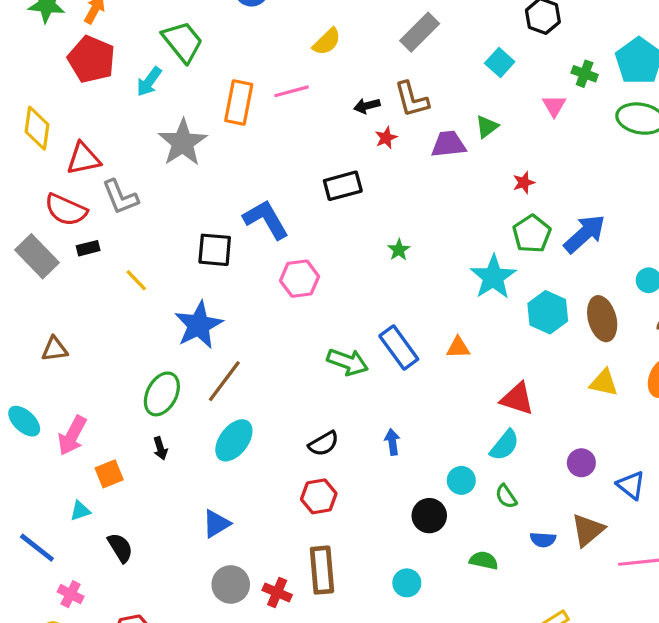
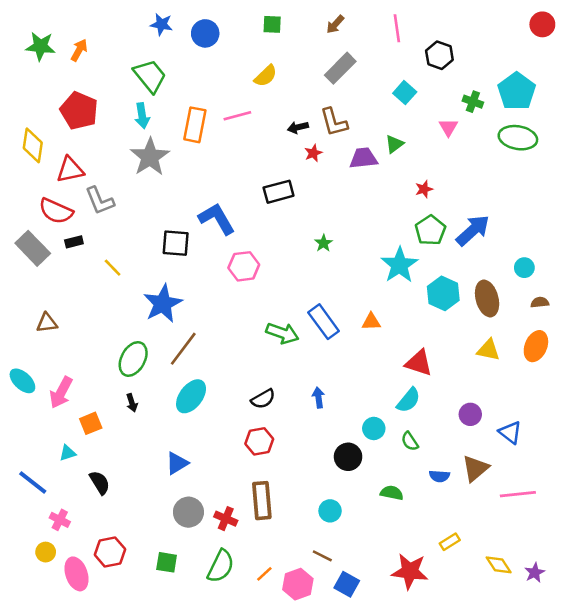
red pentagon: (91, 59) -> (79, 111), moved
cyan arrow: (149, 82) -> (142, 116), moved, turned -45

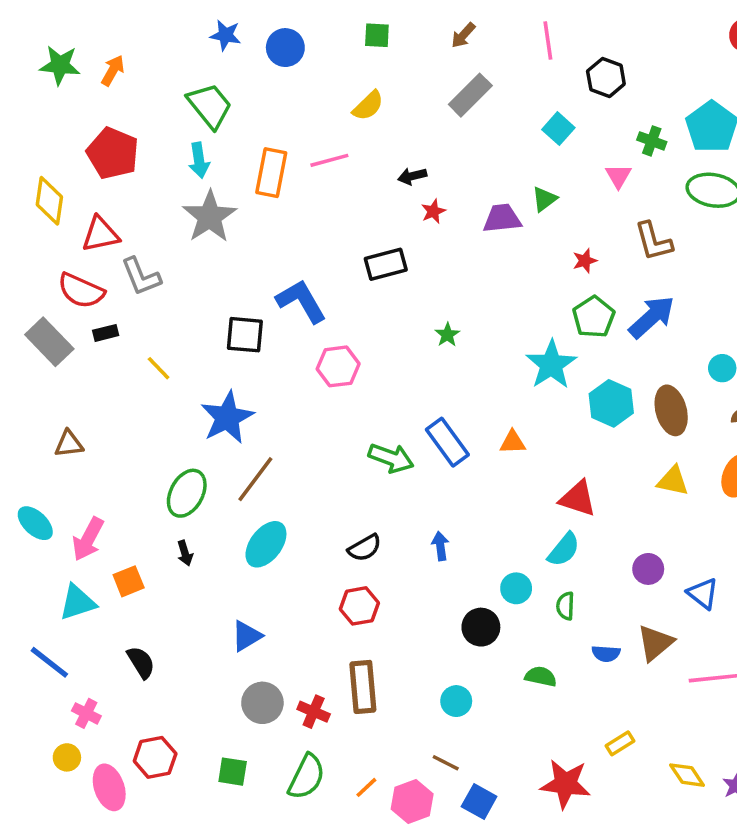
brown L-shape: (334, 122) -> (654, 241), moved
green semicircle: (410, 441) -> (565, 606), turned 36
cyan triangle: (67, 453) -> (78, 602), moved, size x1.6

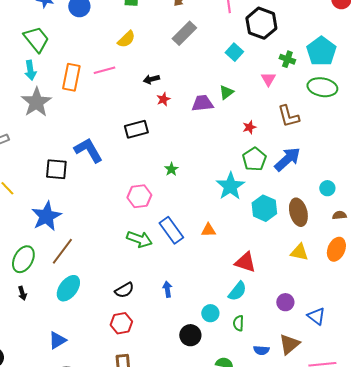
black hexagon: (606, 77) -> (261, 23), size x1.4
pink hexagon: (338, 366) -> (139, 196), moved

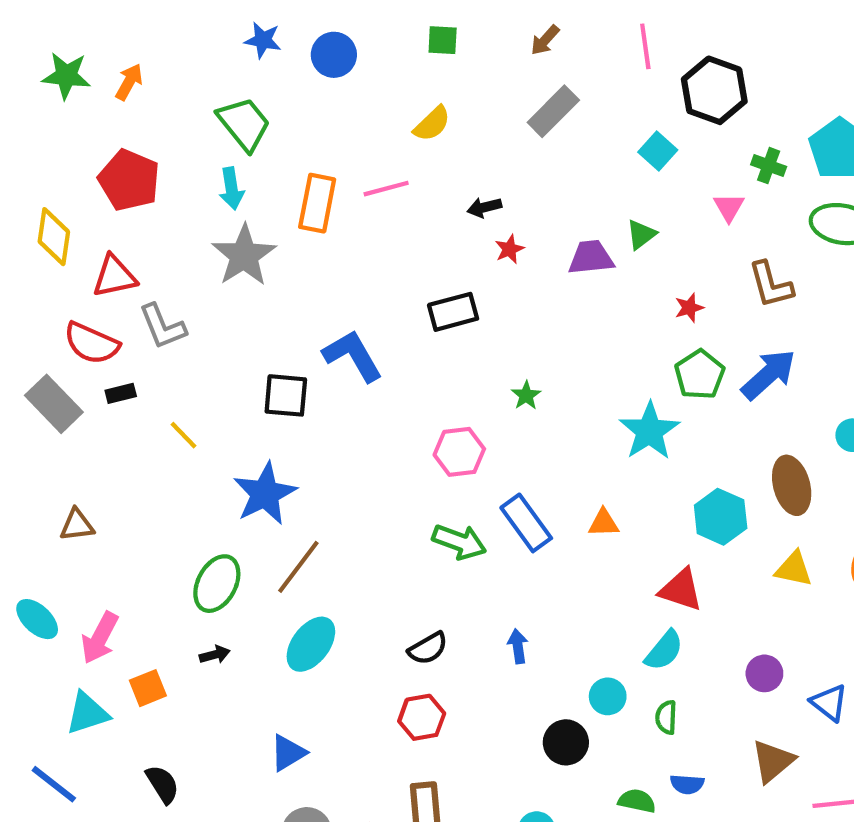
cyan hexagon: (264, 208) -> (721, 517), moved
black arrow: (22, 293) -> (215, 655), turned -88
blue semicircle: (261, 350) -> (687, 784), moved

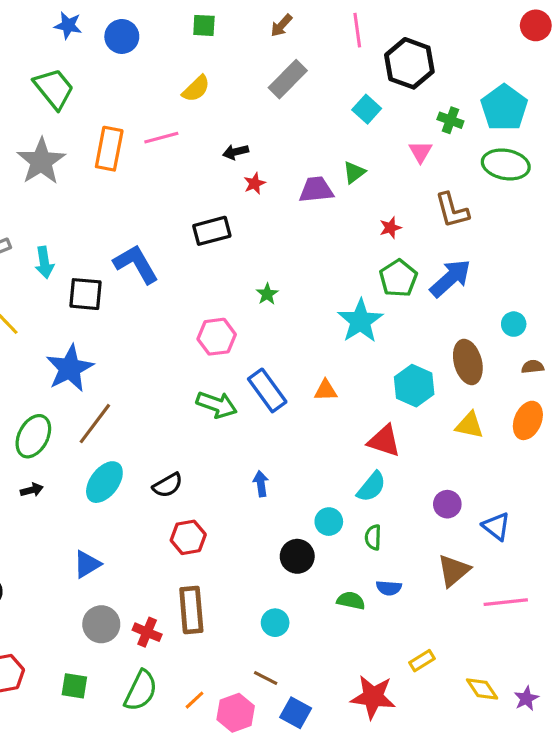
cyan arrow: (231, 189) -> (44, 262), moved
gray star: (244, 255) -> (41, 161), moved
black semicircle: (428, 648) -> (168, 485), moved

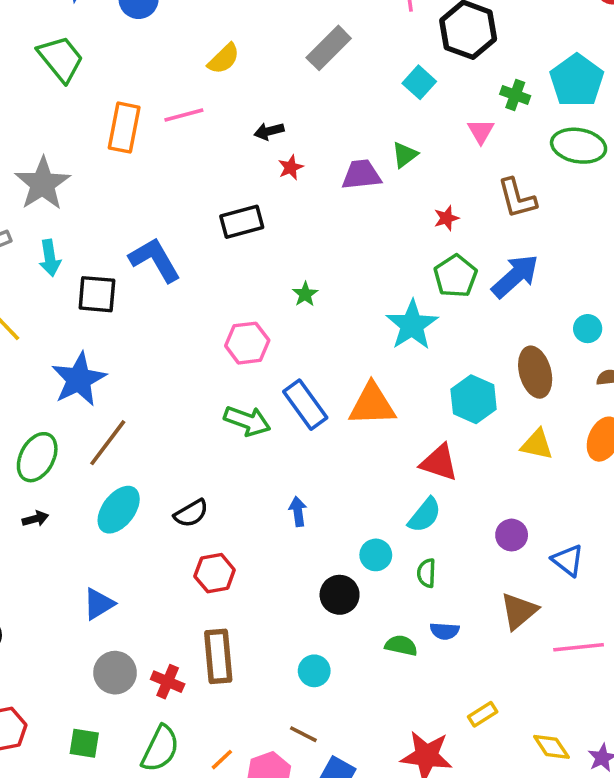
gray star: (41, 161) -> (43, 184), moved
orange triangle: (326, 390) -> (372, 405), size x1.8

